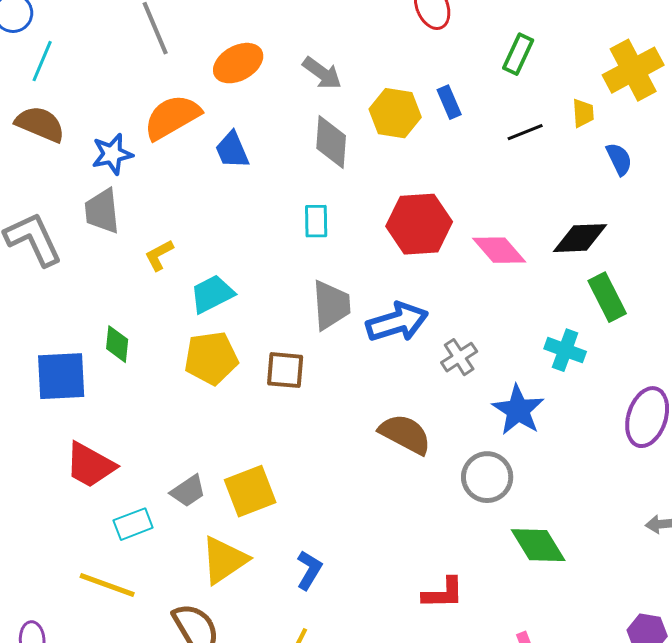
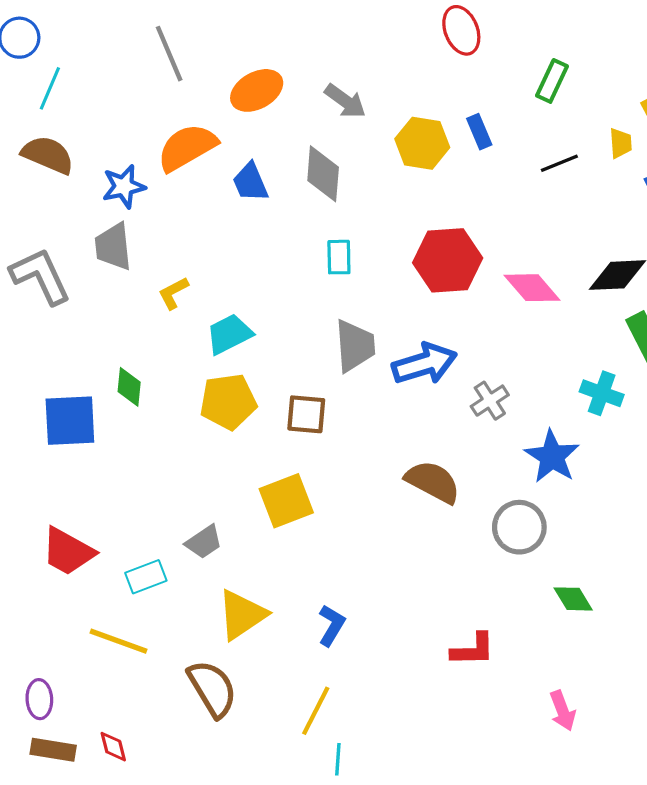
gray diamond: (331, 142) -> (323, 174), moved
red trapezoid: (90, 465) -> (68, 551), moved
yellow square: (250, 491) -> (286, 501), moved
green diamond: (538, 545) -> (573, 599), size x0.7

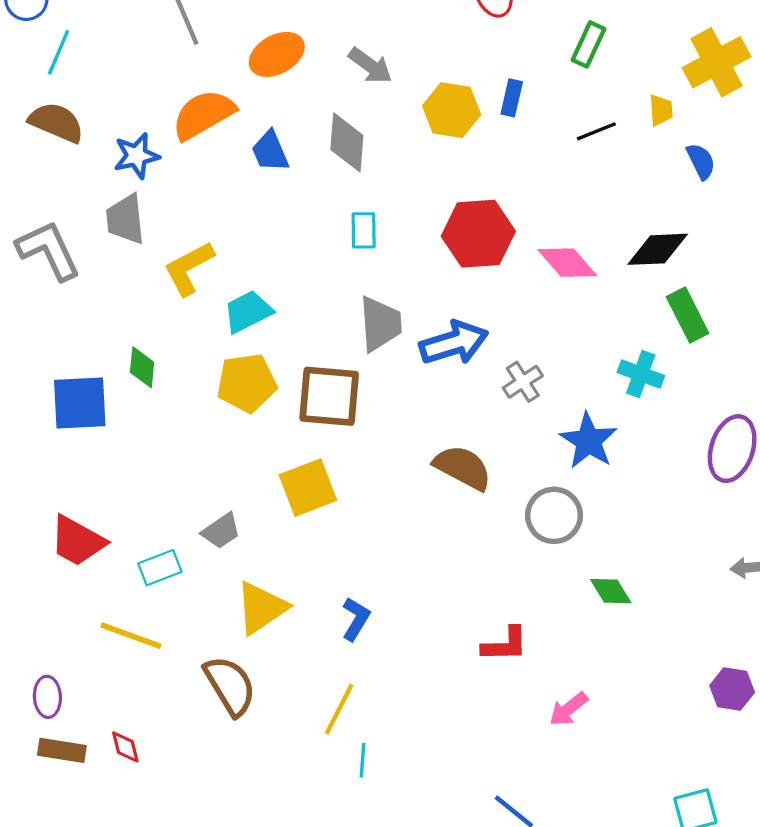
blue rectangle: (479, 132) -> (512, 98), turned 36
yellow L-shape: (173, 293) -> (189, 268), size x1.6
brown square: (306, 414) -> (329, 396), size x1.5
pink arrow: (563, 711) -> (568, 709), moved, turned 72

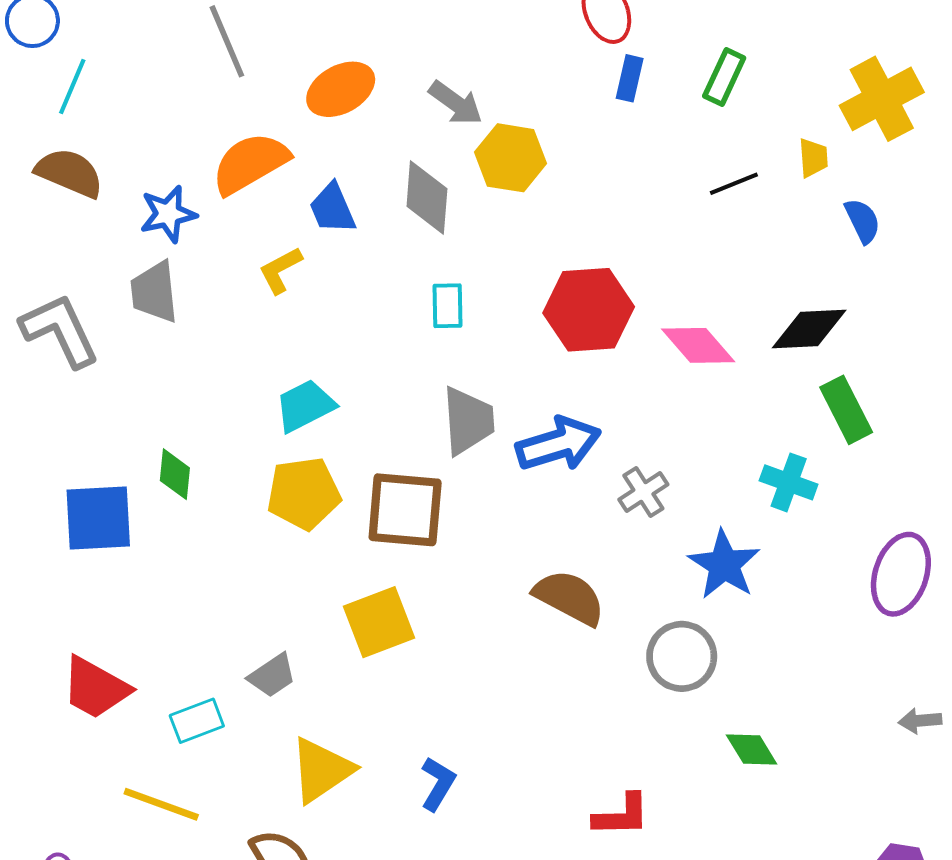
blue rectangle: (512, 98) -> (630, 78), moved
yellow hexagon: (452, 110) -> (511, 158), moved
yellow L-shape: (189, 268) -> (280, 270), moved, size x0.7

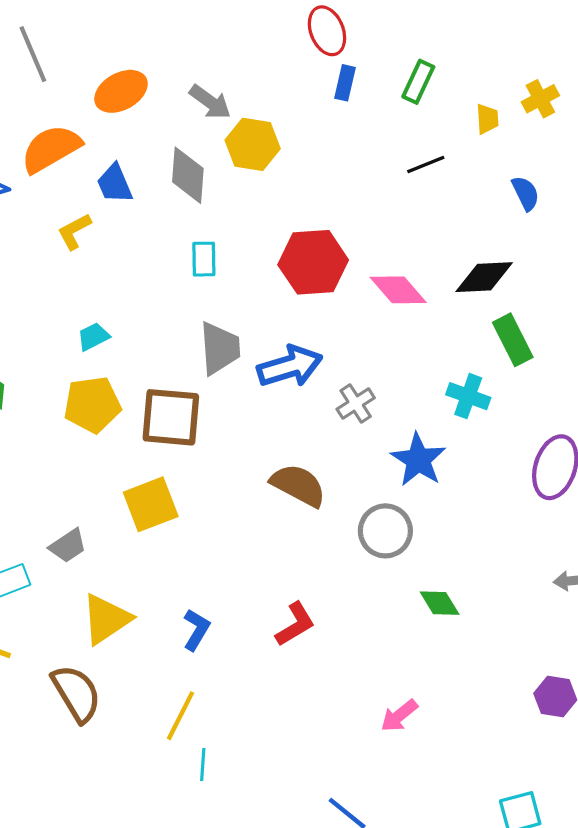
yellow cross: (882, 99) -> (540, 99), size x0.6
yellow trapezoid: (813, 158) -> (487, 119), moved
cyan trapezoid: (305, 406) -> (93, 337), size x0.7
red L-shape: (621, 815) -> (295, 624), moved, turned -30

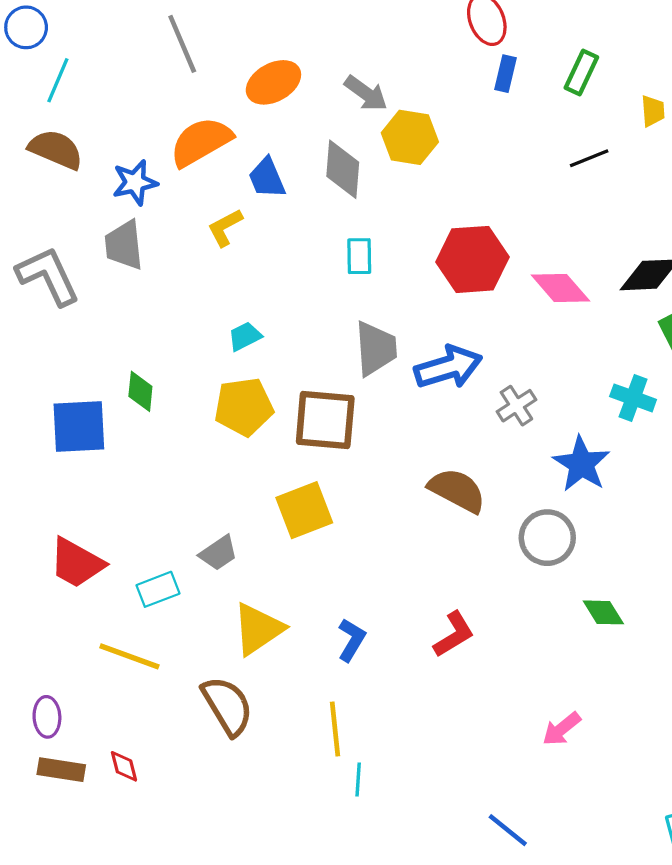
yellow line: (180, 716) -> (335, 729), turned -33

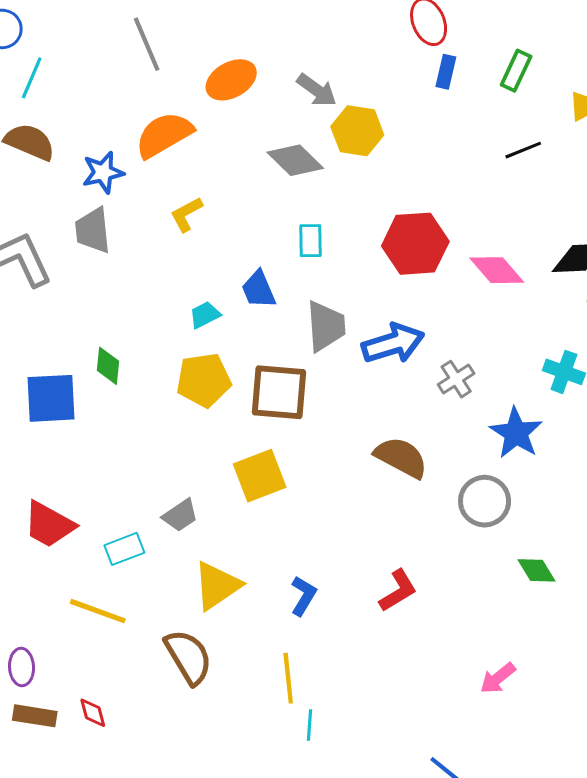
gray diamond: (343, 169) -> (295, 160), turned -50
blue trapezoid: (267, 178) -> (259, 289), moved

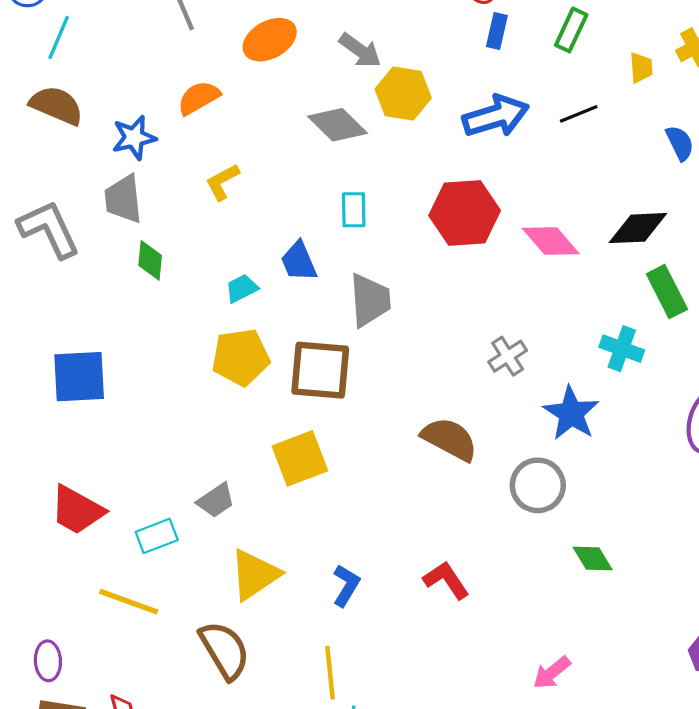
orange semicircle: (164, 135) -> (199, 98), size x0.7
blue arrow: (393, 343) -> (496, 116), moved
green diamond: (108, 366) -> (150, 260), moved
red L-shape: (398, 591) -> (446, 580), turned -93

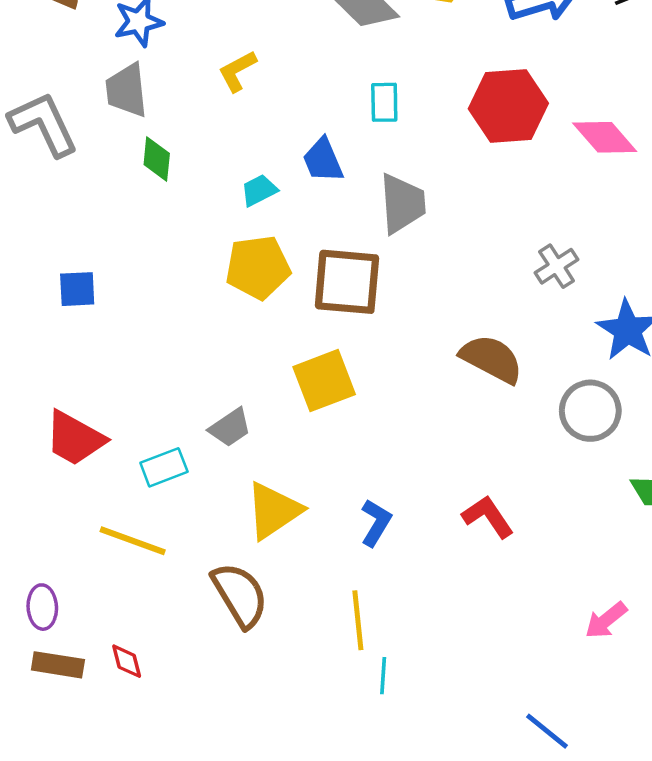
blue square: (79, 377) -> (77, 289), size x0.6

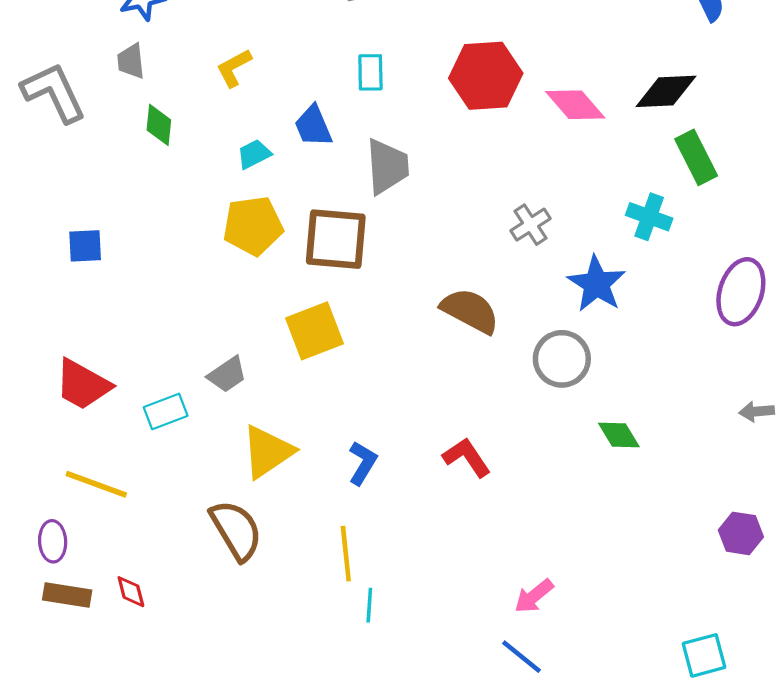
yellow L-shape: (237, 71) -> (234, 68), moved
gray trapezoid: (127, 90) -> (131, 61), size x0.7
yellow line: (133, 541) -> (96, 484), moved
pink arrow: (606, 620) -> (534, 596), moved

